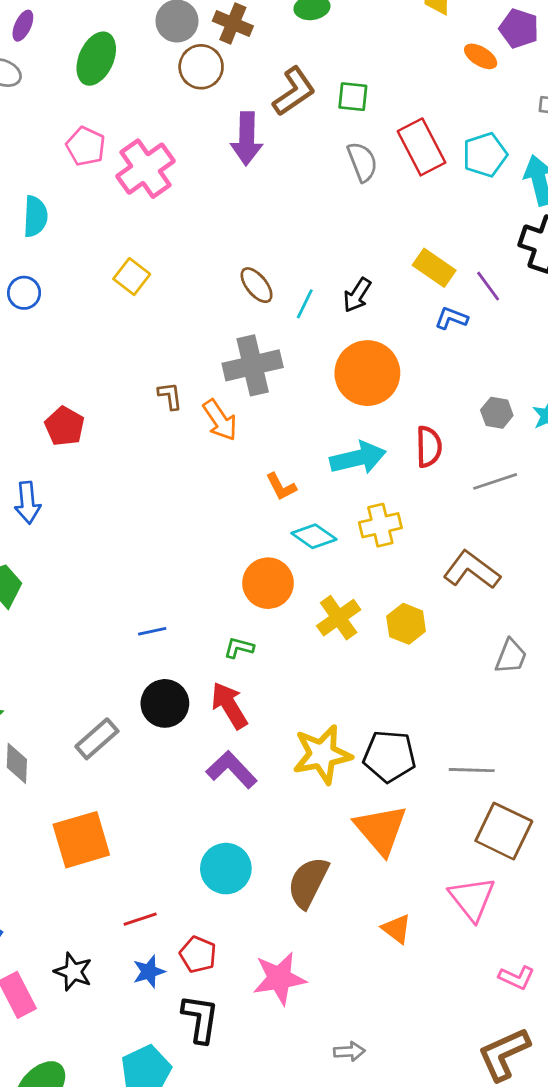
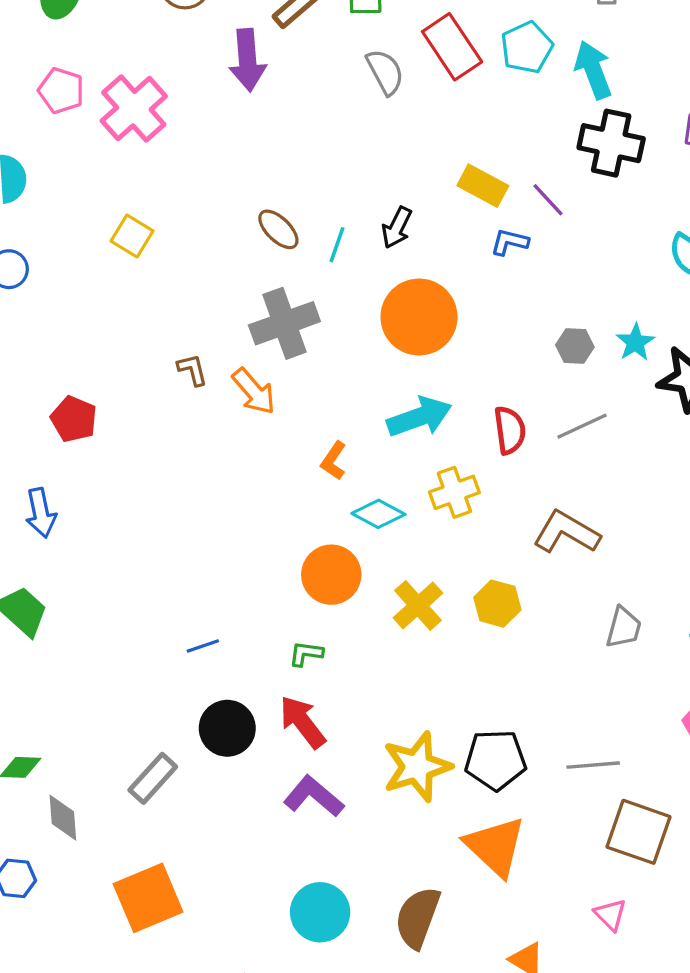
red semicircle: (429, 447) -> (510, 430), moved
orange L-shape: (281, 487) -> (334, 461), turned 68
pink triangle: (472, 899) -> (610, 915), size x0.6

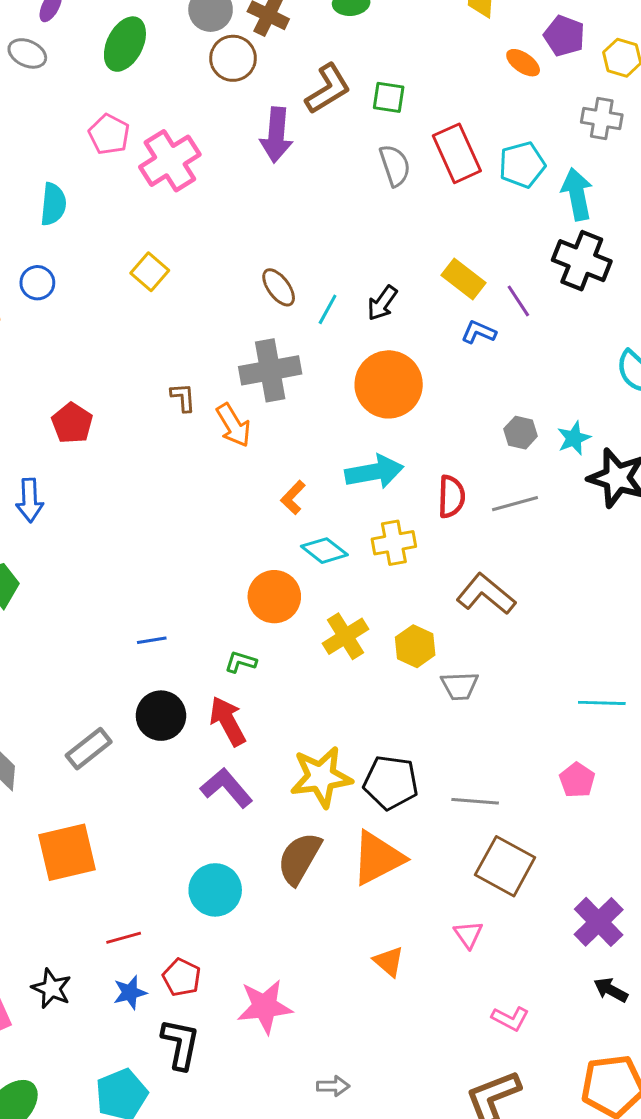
gray trapezoid: (624, 628) -> (460, 686), moved, turned 63
orange triangle: (495, 846) -> (378, 858), turned 40
brown semicircle: (418, 917) -> (299, 858), moved

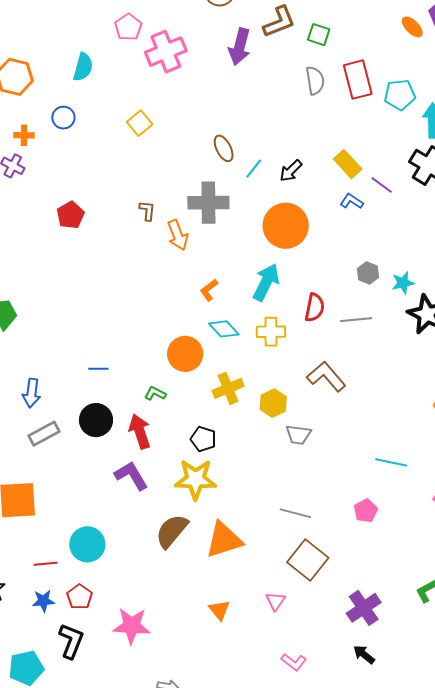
purple line: (518, 301) -> (382, 185), turned -30
cyan arrow: (374, 472) -> (266, 282), turned -63
blue arrow: (30, 500) -> (32, 393), moved
black pentagon: (391, 782) -> (203, 439), moved, size x0.7
cyan circle: (215, 890) -> (87, 544), moved

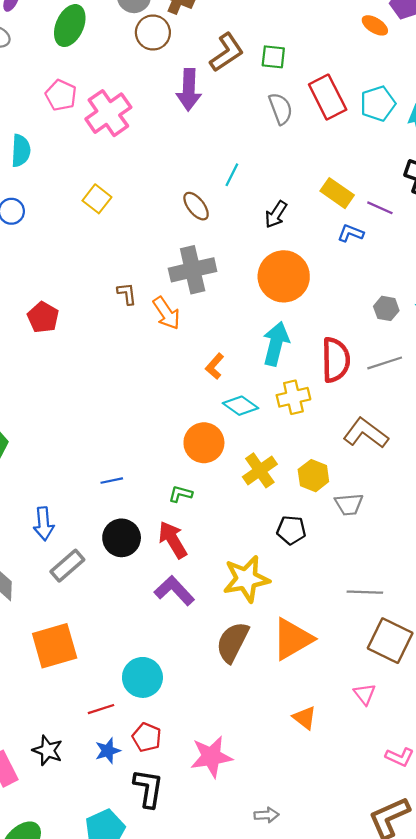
cyan line: (254, 169) -> (232, 175), moved
red semicircle: (315, 308) -> (336, 360), size x1.4
black pentagon: (203, 439) -> (291, 530), moved

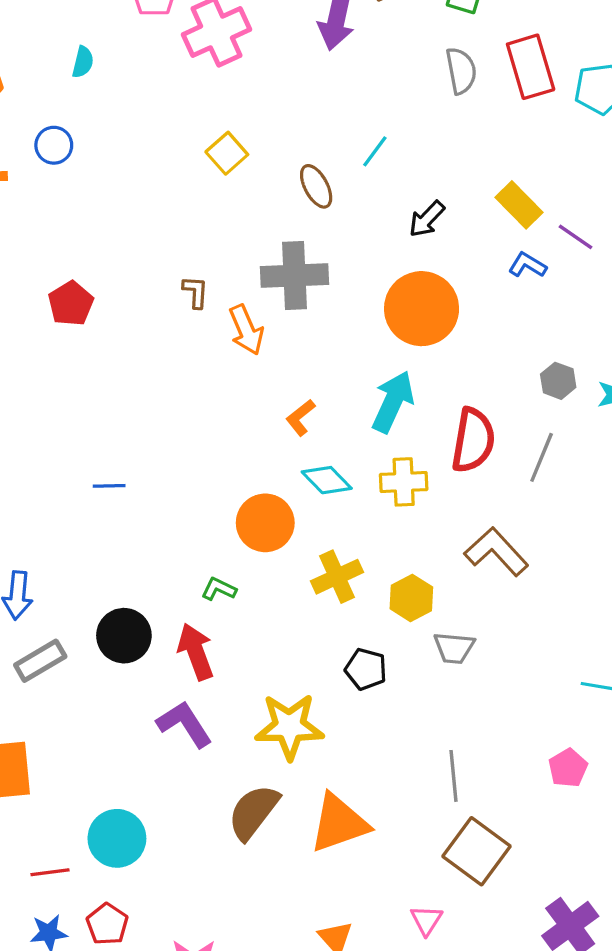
cyan semicircle: (21, 151) -> (83, 62), size x0.7
yellow square: (97, 199) -> (227, 153), moved
gray line: (385, 363) -> (542, 457), turned -60
blue line: (112, 481) -> (109, 486), moved
gray line: (365, 592) -> (454, 776), turned 72

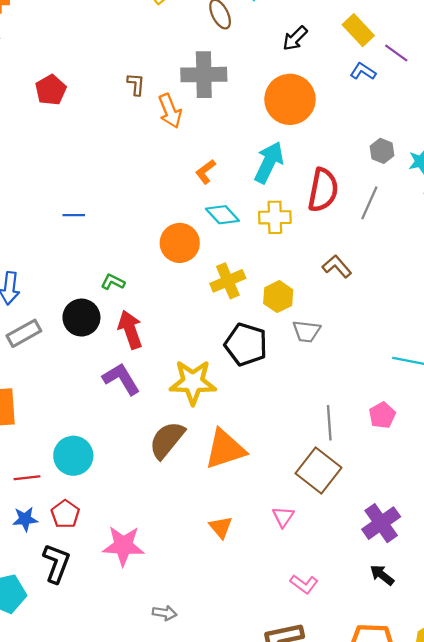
brown L-shape: (496, 552) -> (337, 266), size x0.7
green L-shape: (219, 589) -> (113, 282), moved
black pentagon: (366, 669) -> (246, 344), size x1.5
gray line: (454, 776) -> (329, 423), moved

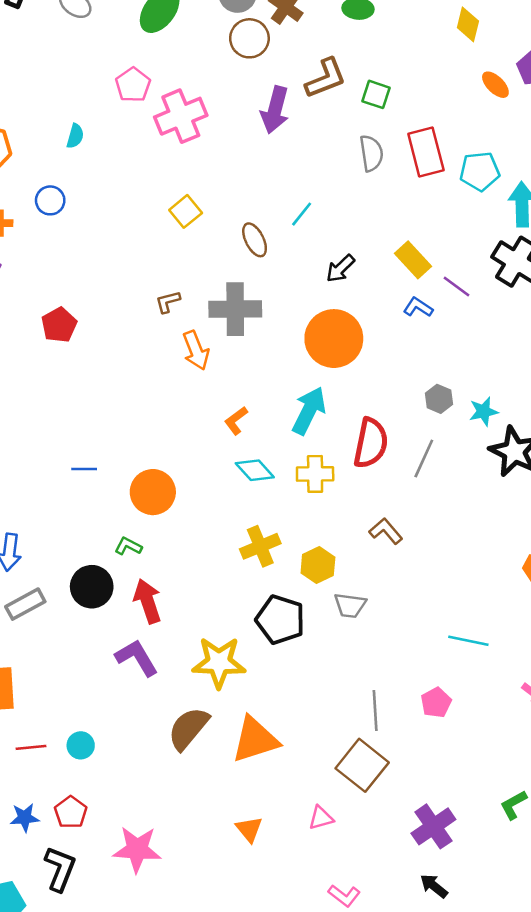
brown L-shape: (136, 84) -> (168, 302), moved, turned -110
orange circle: (180, 243) -> (153, 492), moved
cyan circle: (73, 456) -> (81, 745), size x0.6
red line: (27, 478) -> (31, 747), moved
pink triangle: (283, 517) -> (321, 818), turned 40

